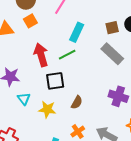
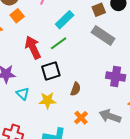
cyan rectangle: (77, 32) -> (65, 20), turned 30

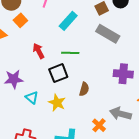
green line: (59, 43) -> (70, 53), moved, turned 42
red arrow: (33, 47) -> (39, 51), size x0.7
yellow star: (47, 100) -> (57, 103), turned 30
orange cross: (81, 118) -> (99, 125), moved

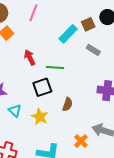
cyan rectangle: (68, 21) -> (68, 34), moved
gray rectangle: (108, 34) -> (93, 50), size x0.6
red arrow: (39, 51) -> (30, 58), moved

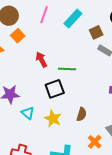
brown square: (88, 24) -> (96, 32), moved
cyan rectangle: (68, 34) -> (73, 19), moved
brown semicircle: (67, 104) -> (82, 114), moved

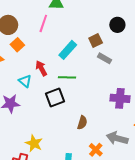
cyan rectangle: (73, 19) -> (68, 50), moved
cyan triangle: (28, 113) -> (25, 81), moved
yellow star: (53, 118) -> (34, 143), moved

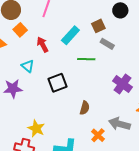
red arrow: (41, 68) -> (43, 45), moved
green line: (67, 77) -> (86, 59), moved
purple cross: (120, 98) -> (122, 84), turned 30

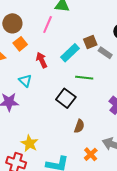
brown square: (98, 26) -> (90, 42), moved
gray rectangle: (107, 44) -> (105, 53), moved
black square: (58, 83) -> (66, 98), moved, turned -36

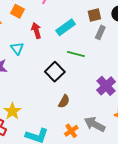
brown square: (90, 42) -> (94, 15), moved
orange square: (20, 44) -> (17, 11), turned -32
gray rectangle: (105, 53) -> (100, 32), turned 72

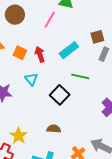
orange square: (17, 11) -> (20, 53), moved
cyan triangle: (17, 48) -> (31, 79), moved
brown semicircle: (64, 101) -> (54, 129), moved, turned -112

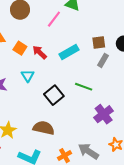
red arrow: (40, 54) -> (40, 52), turned -35
green line: (80, 76) -> (84, 87), moved
brown semicircle: (54, 129) -> (44, 128), size x1.5

